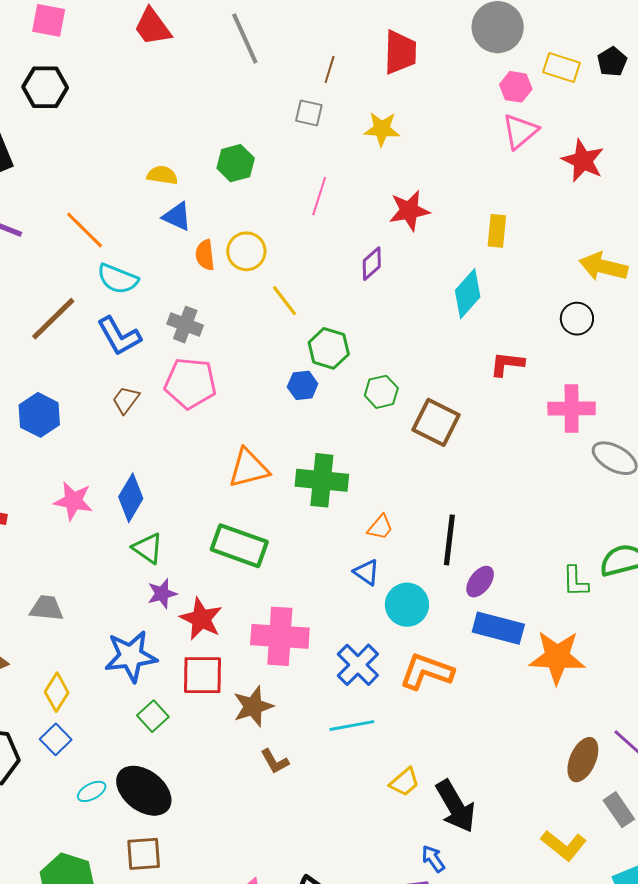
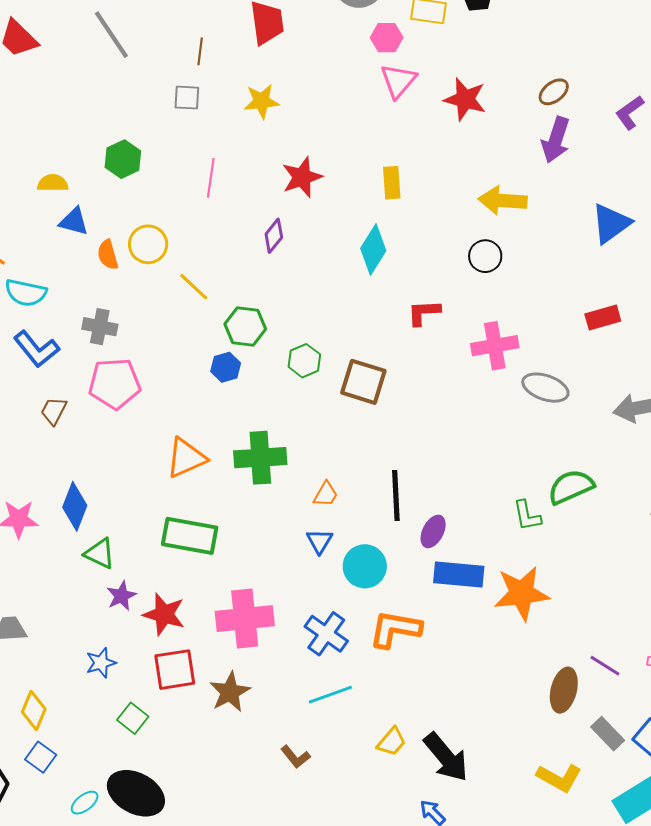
blue triangle: (366, 572) -> (319, 541), turned 36
blue star: (131, 656) -> (101, 663), size x0.6
brown L-shape: (275, 761) -> (295, 757), moved

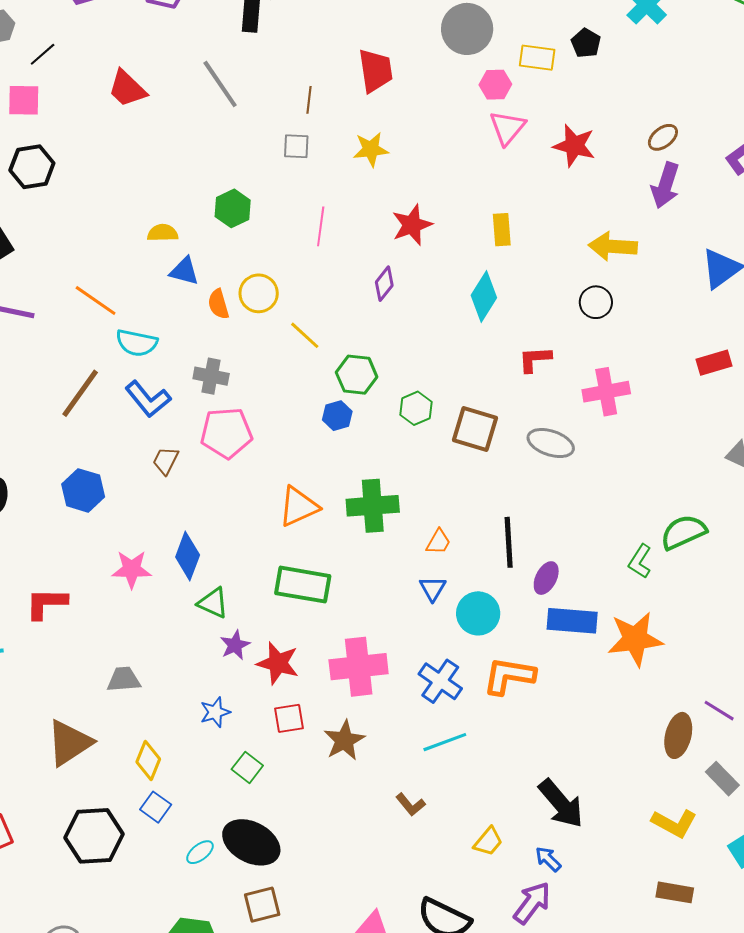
gray ellipse: (545, 388) -> (551, 443), moved
green L-shape: (527, 516) -> (640, 561), turned 44
red square: (175, 670) -> (289, 718), size x0.7
yellow trapezoid: (392, 742) -> (488, 841), moved

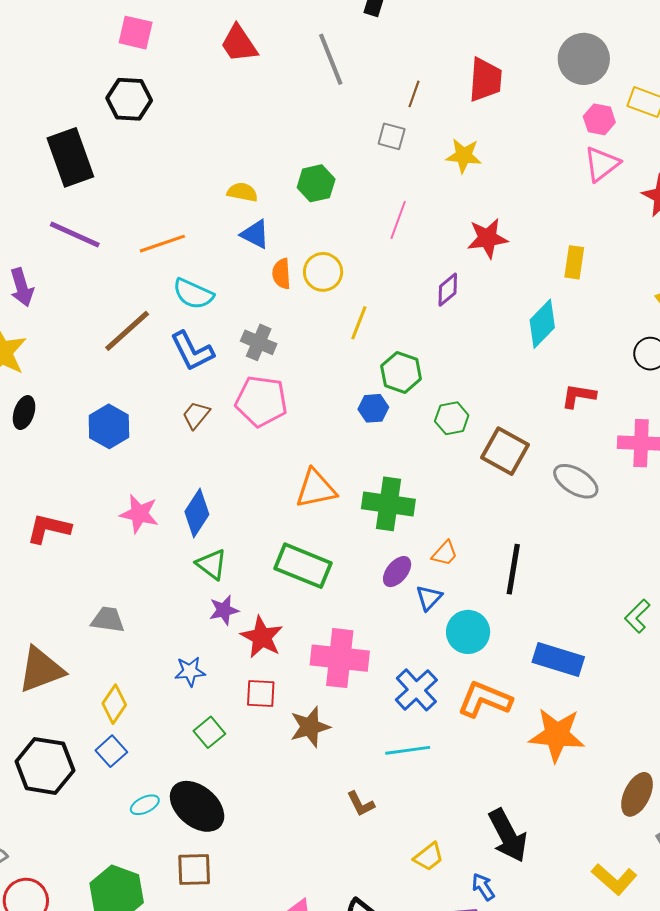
orange line: (96, 300) -> (162, 244), turned -66
yellow line: (305, 335) -> (359, 323), turned 56
purple ellipse: (546, 578) -> (397, 572), moved
orange star: (635, 639) -> (557, 735), moved

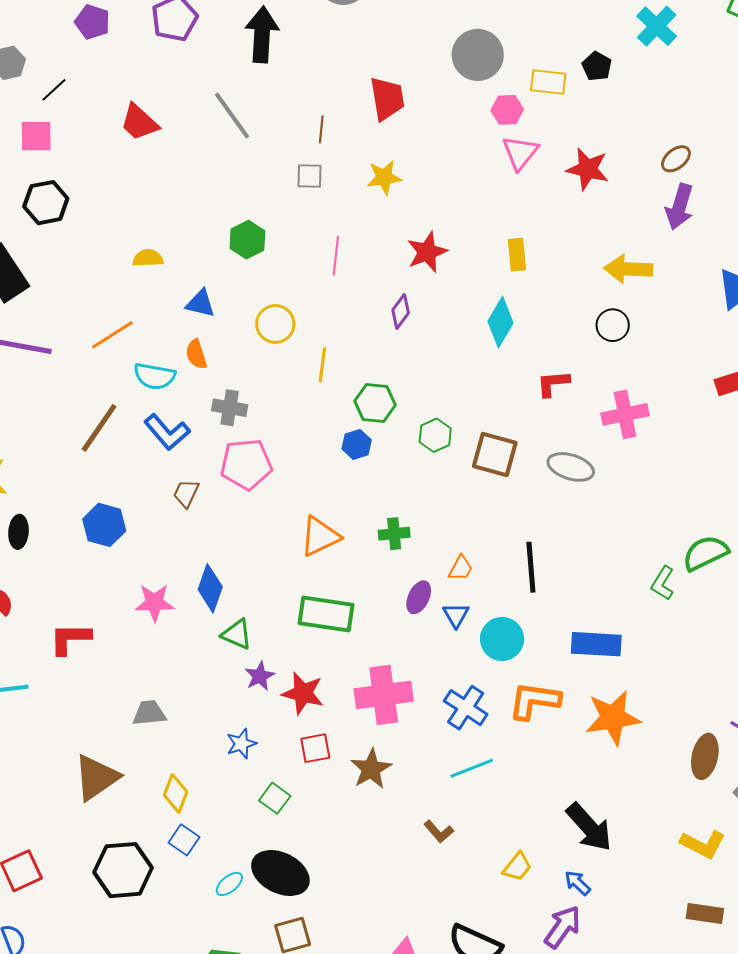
yellow semicircle: (242, 192) -> (148, 258), moved
orange semicircle: (281, 274) -> (196, 354), moved
green cross: (388, 504) -> (394, 534), size x0.6

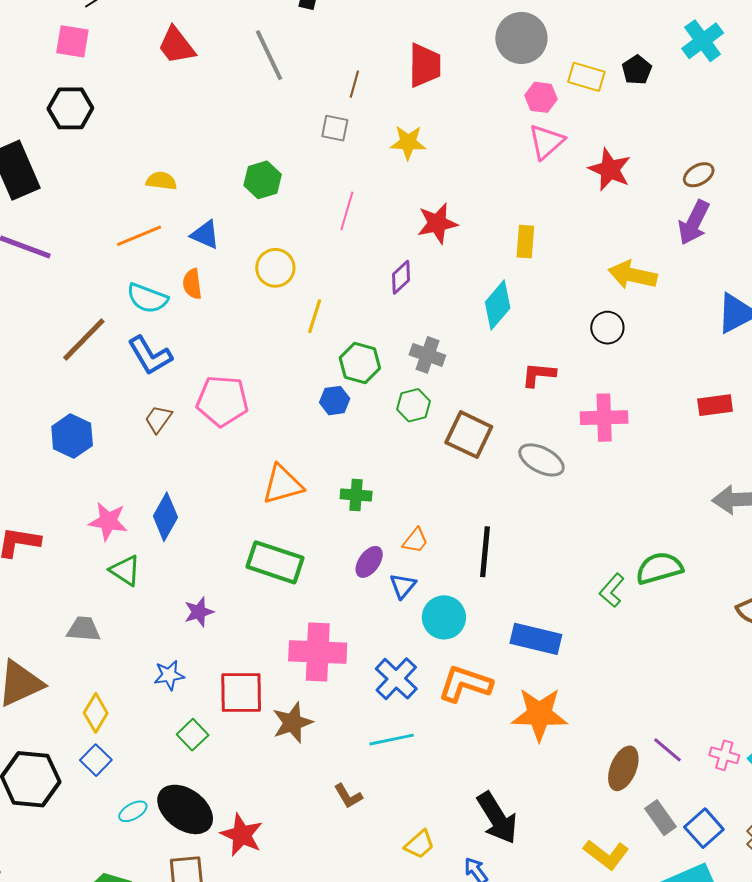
orange line: (112, 335) -> (139, 236), moved
gray cross: (230, 408) -> (427, 355), moved
green triangle: (237, 634) -> (125, 570), moved
red star: (303, 693) -> (242, 835), moved
red square: (315, 748) -> (241, 693), size x1.5

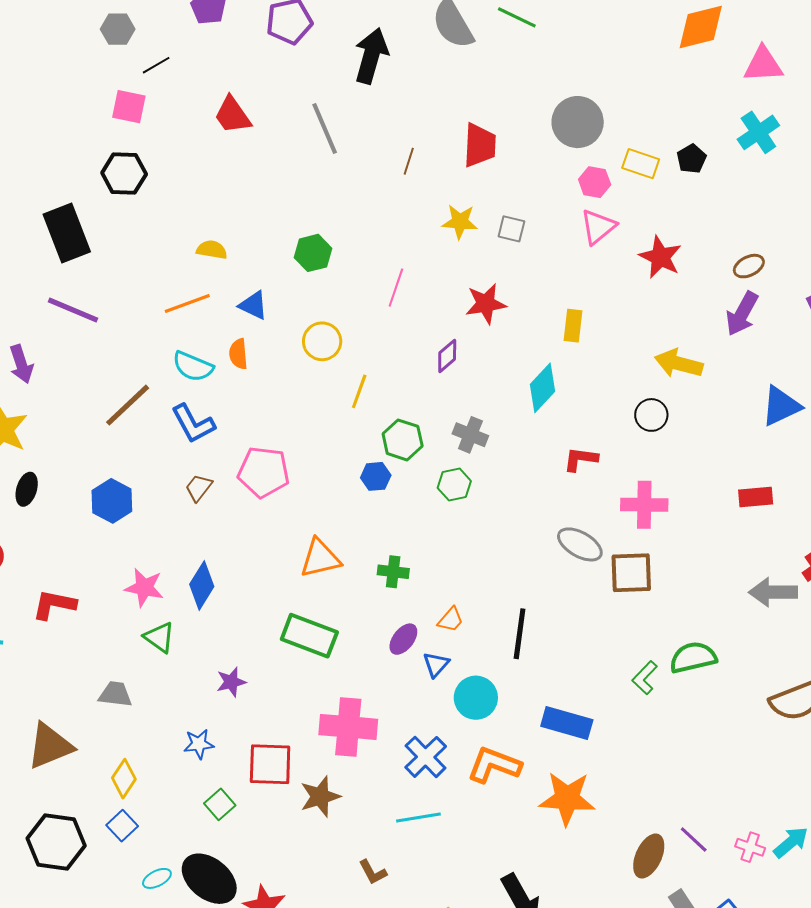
gray square: (335, 128) -> (511, 229), moved
brown square: (469, 435) -> (631, 573), moved, turned -30

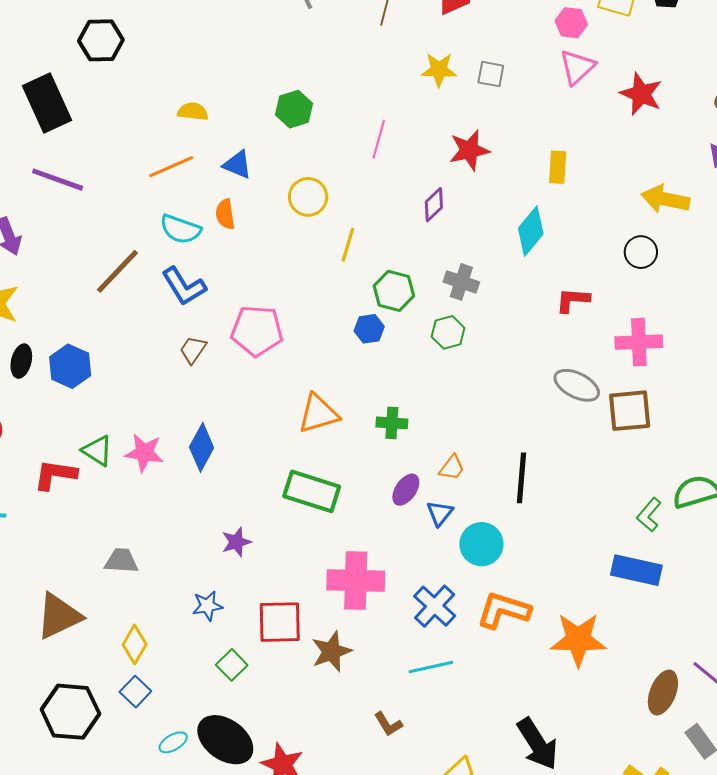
blue hexagon: (112, 501) -> (70, 366), moved
green triangle: (159, 637) -> (97, 451), moved
blue rectangle: (567, 723) -> (636, 570), moved

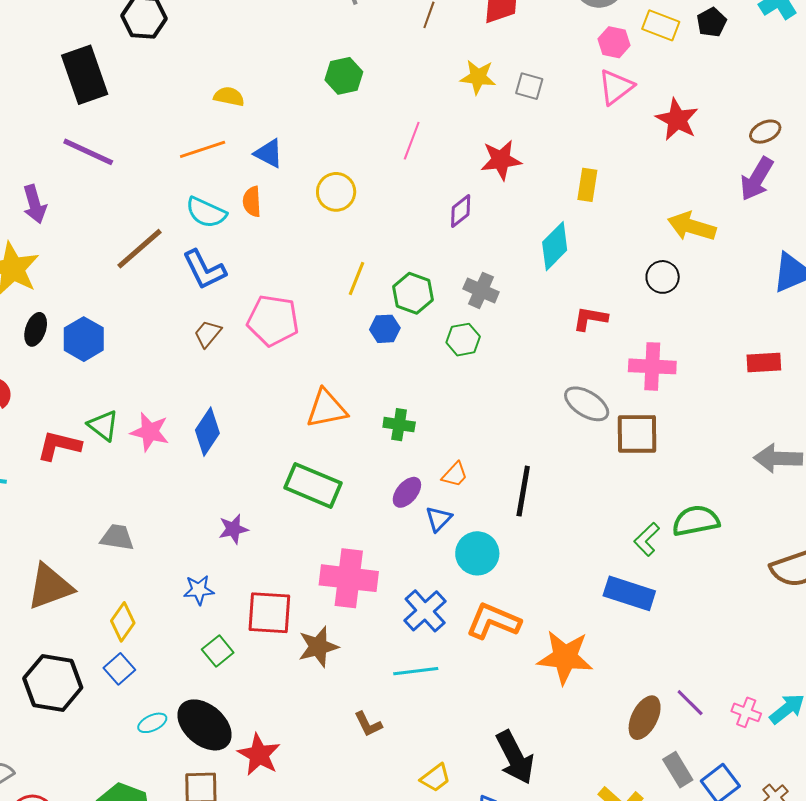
green hexagon: (294, 109) -> (344, 76), moved
yellow line: (348, 245) -> (357, 278), moved

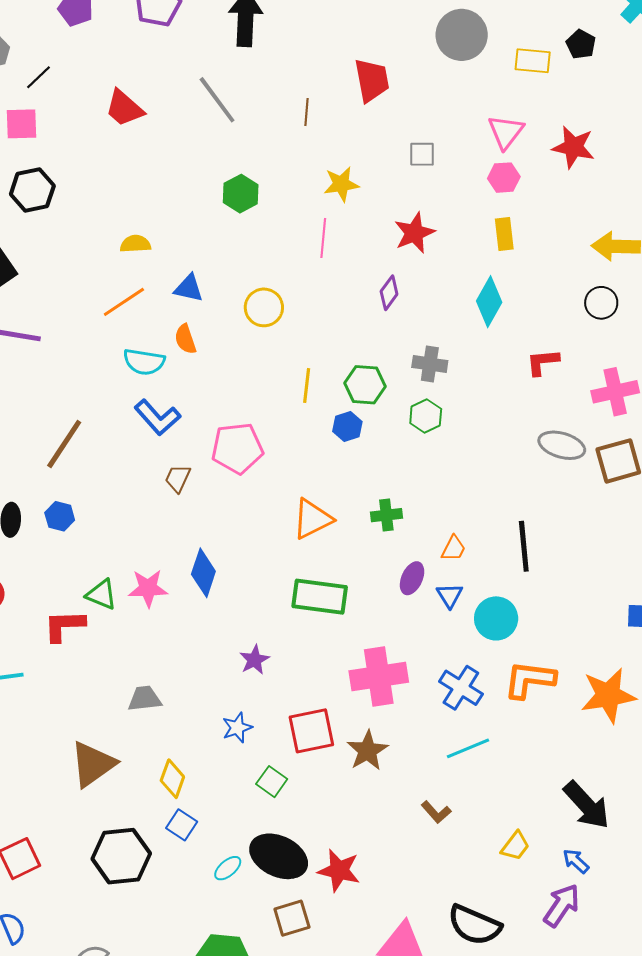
pink hexagon: (614, 42) -> (504, 178), moved
yellow star: (478, 77) -> (341, 184), moved
brown line: (140, 249) -> (64, 444), moved
blue hexagon: (84, 339) -> (60, 516), size x0.7

